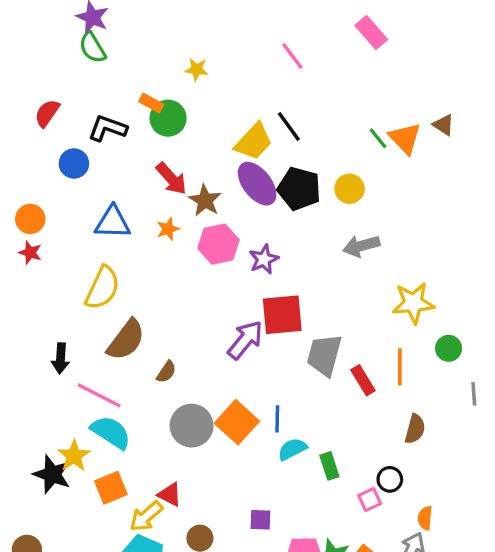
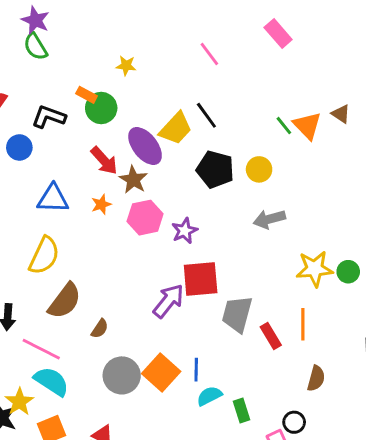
purple ellipse: (257, 184) -> (145, 146), moved
green circle: (449, 348) -> (348, 272), moved

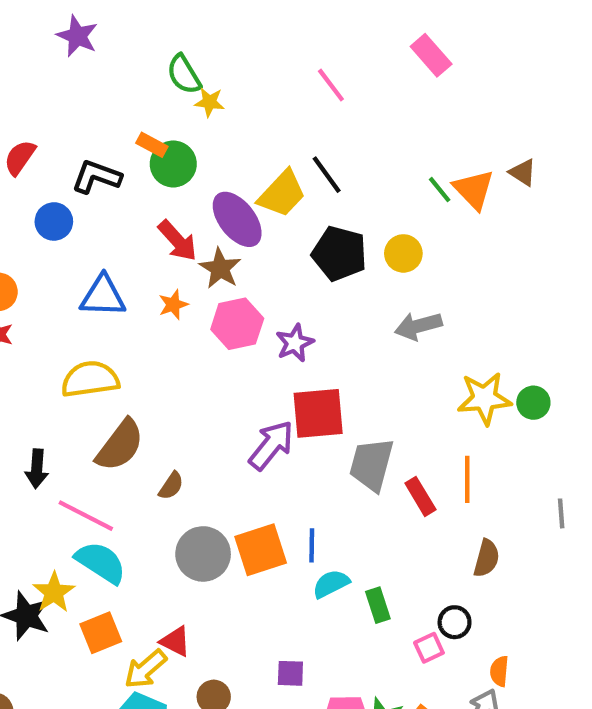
green semicircle: (35, 47) -> (184, 74), moved
yellow semicircle: (44, 256) -> (90, 379), turned -123
orange square: (161, 373) -> (261, 550), turned 30

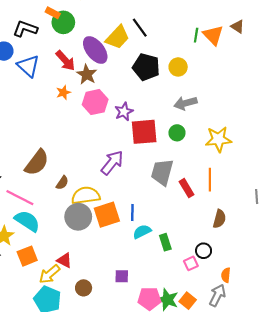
green line: (440, 190) -> (196, 35), turned 48
blue triangle: (103, 296) -> (28, 66), moved, turned 40
yellow semicircle: (90, 379) -> (86, 195), moved
green circle: (533, 403) -> (177, 133), moved
red square: (318, 413) -> (144, 132), moved

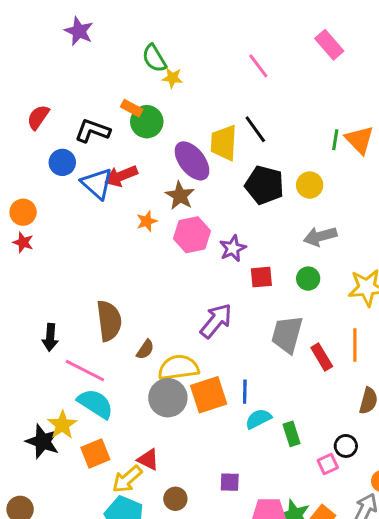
yellow trapezoid: (118, 37) -> (224, 143), turned 140
red arrow: (65, 61) -> (121, 176), moved, turned 110
red square: (144, 132) -> (261, 277), size x0.6
brown semicircle: (37, 163) -> (109, 321), turned -44

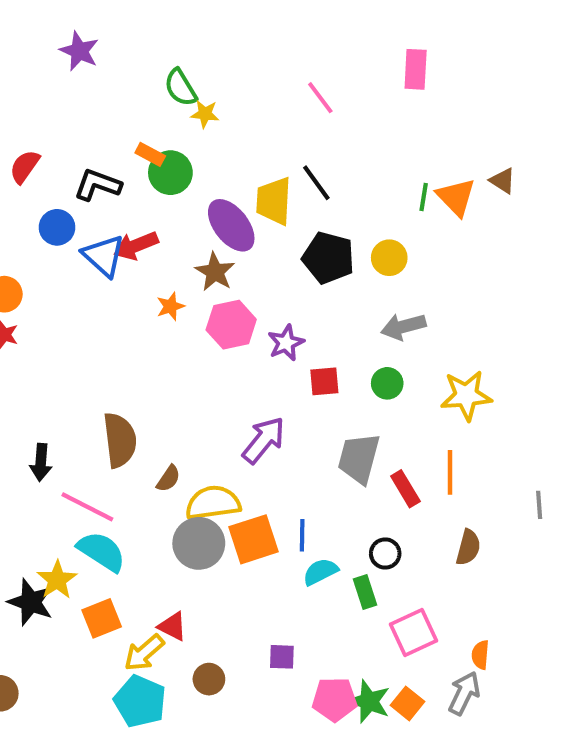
pink rectangle: (329, 45) -> (416, 69), turned 44
black circle: (346, 446) -> (385, 553), moved
pink square: (328, 464) -> (414, 633), size x1.6

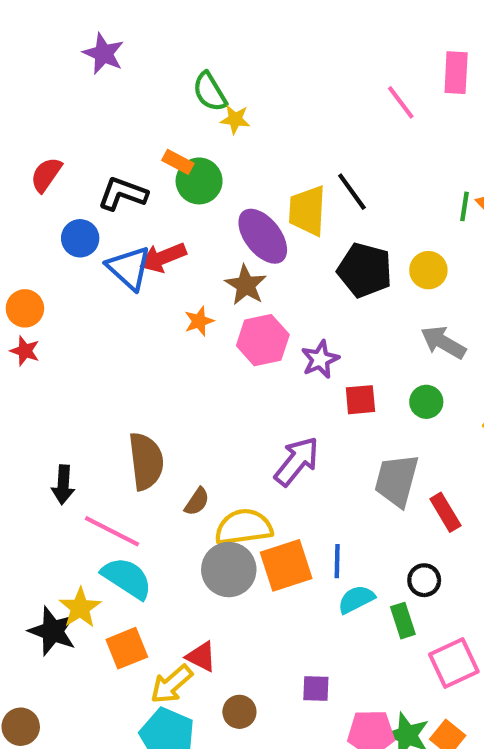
pink line: (320, 98) -> (401, 102), moved
gray arrow: (403, 327) -> (443, 342), turned 45

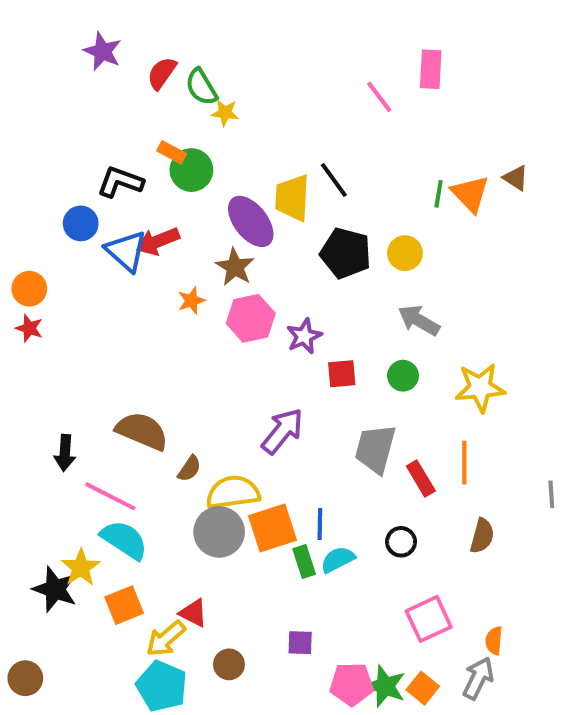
red semicircle: (46, 175) -> (162, 73), moved
brown semicircle: (146, 461) -> (142, 431), turned -60
green rectangle: (403, 621) -> (304, 562), moved

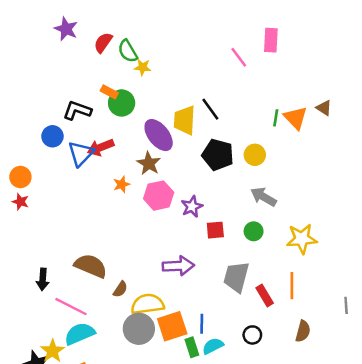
blue triangle: (126, 251) -> (81, 154), turned 32
purple arrow: (282, 431) -> (178, 266), turned 48
cyan semicircle: (124, 540) -> (80, 334), turned -56

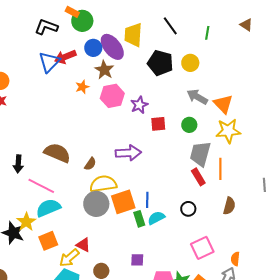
black line: (210, 109) -> (170, 26), moved
orange triangle: (296, 118) -> (223, 104), moved
blue circle: (52, 136) -> (93, 48), moved
gray trapezoid: (236, 277) -> (200, 154), moved
brown semicircle: (120, 289) -> (90, 164), moved

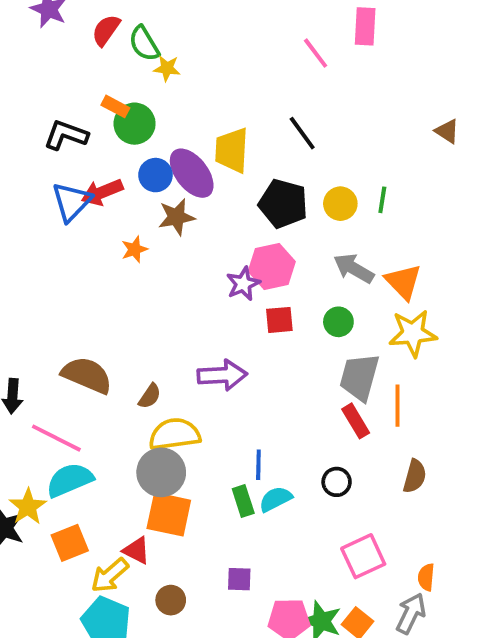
green line: (207, 33) -> (382, 200), moved
brown star: (104, 70) -> (176, 217), turned 30
pink hexagon: (112, 96) -> (272, 267), moved
orange square: (123, 202) -> (169, 514), moved, turned 30

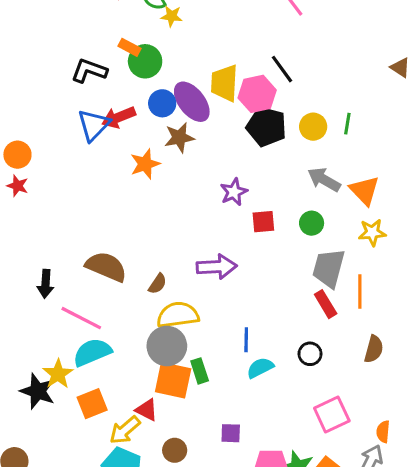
orange star: (135, 249) -> (145, 164), size x1.4
pink hexagon: (272, 267) -> (257, 94), moved
yellow star: (413, 333) -> (372, 232), size x0.7
green rectangle: (243, 501) -> (200, 371), moved

